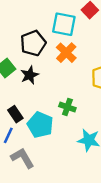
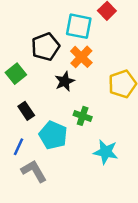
black star: (30, 75) -> (65, 81), moved
black rectangle: (15, 114) -> (26, 111), moved

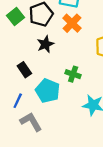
green square: (16, 74) -> (16, 17), moved
black star: (65, 81) -> (45, 44), moved

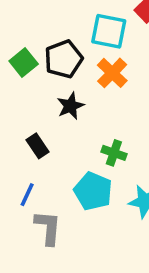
cyan pentagon: (48, 91) -> (93, 191), moved
gray L-shape: (31, 122) -> (48, 228), turned 35

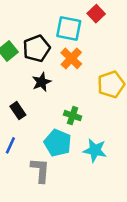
gray L-shape: (48, 228) -> (40, 170), moved

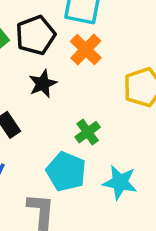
green cross: (73, 116) -> (88, 132), turned 35

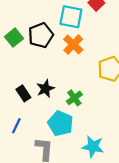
black star: (43, 84) -> (45, 89), moved
cyan star: (120, 182) -> (93, 147), moved

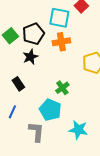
orange cross: (73, 45) -> (61, 42), turned 36
black star: (45, 89) -> (30, 57), moved

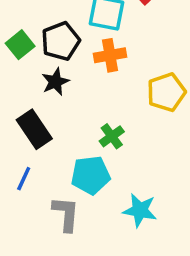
black rectangle: (18, 84) -> (34, 129), size x1.5
cyan pentagon: (50, 110) -> (91, 175), turned -30

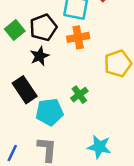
cyan pentagon: (91, 175) -> (50, 112), moved
blue line: (24, 179) -> (12, 153), moved

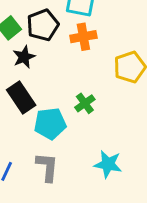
black star: (40, 56) -> (24, 57), moved

